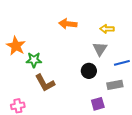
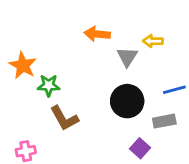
gray triangle: (100, 49) -> (127, 57), moved
black circle: (89, 71) -> (127, 101), size x1.5
purple square: (98, 104) -> (140, 148), turned -32

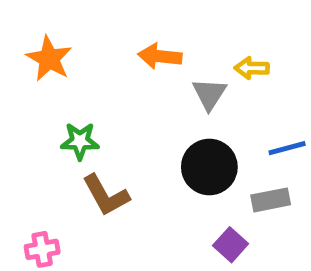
orange star: (23, 65) -> (49, 59), moved

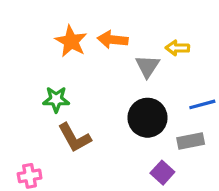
orange star: (49, 59) -> (71, 41), moved

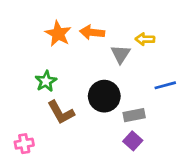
green star: (56, 99) -> (46, 81), turned -30
black circle: (147, 118) -> (104, 96), moved
gray rectangle: (191, 141) -> (134, 115), moved

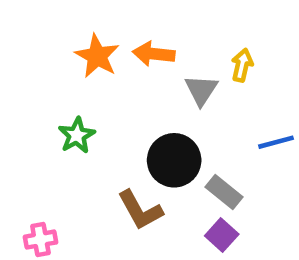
yellow arrow: (145, 39) -> (242, 65), turned 102
brown L-shape: (61, 112) -> (140, 210), moved
gray rectangle: (134, 115) -> (224, 192), turned 50

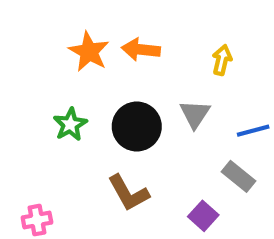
gray triangle: (201, 90) -> (195, 114), moved
black circle: (174, 160) -> (137, 127), moved
gray rectangle: (224, 192) -> (239, 176), moved

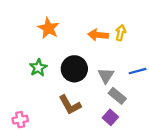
orange arrow: (141, 50) -> (98, 35), moved
gray triangle: (195, 114) -> (106, 76), moved
gray rectangle: (239, 176) -> (117, 96), moved

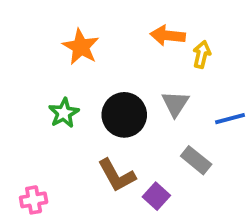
orange arrow: (98, 35) -> (168, 36), moved
gray triangle: (106, 76) -> (175, 104), moved
purple square: (110, 117) -> (156, 196), moved

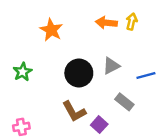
yellow arrow: (202, 54) -> (132, 22), moved
gray triangle: (175, 104) -> (111, 66), turned 30
green star: (64, 113) -> (23, 72), moved

